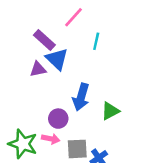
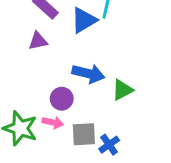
blue triangle: (57, 59) -> (84, 20), moved, turned 45
blue arrow: (81, 97) -> (88, 74), turned -92

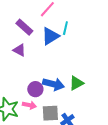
purple triangle: (38, 41) -> (19, 50), turned 40
blue arrow: (88, 74) -> (53, 84), moved

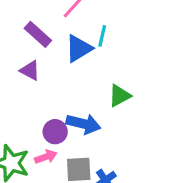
green triangle: (76, 83) -> (120, 96), moved
pink arrow: (29, 105) -> (46, 157), turned -32

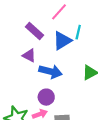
blue arrow: (83, 124) -> (50, 71), moved

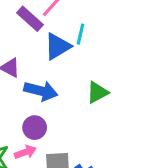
purple rectangle: (35, 31) -> (30, 19), moved

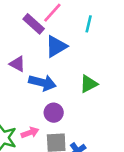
cyan line: (81, 34) -> (89, 24), moved
purple circle: (35, 128) -> (54, 113), moved

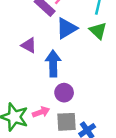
blue arrow: (42, 83) -> (53, 63), turned -105
green triangle: (89, 84) -> (98, 31), moved, turned -48

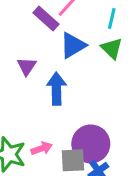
purple triangle: (29, 45) -> (27, 66), turned 35
purple circle: (64, 93) -> (91, 144), moved, size x1.6

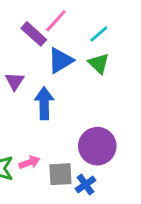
cyan line: (112, 18) -> (99, 34), turned 36
purple circle: (91, 144) -> (97, 146), moved

